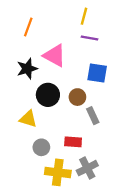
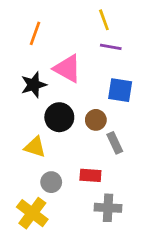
yellow line: (84, 16) -> (104, 20), turned -35
gray cross: (87, 168) -> (108, 208), turned 30
yellow cross: (58, 172) -> (32, 213), moved, turned 30

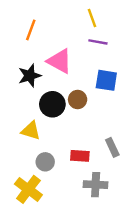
brown circle: (96, 120) -> (78, 99), moved
gray rectangle: (115, 143) -> (112, 147), moved

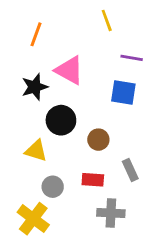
purple line: (98, 42) -> (132, 58), moved
brown circle: (78, 99) -> (98, 140), moved

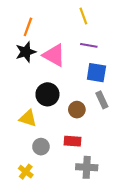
purple line: (132, 58) -> (89, 45), moved
black star: (35, 87) -> (26, 52), moved
gray rectangle: (130, 170) -> (102, 100), moved
yellow cross: (33, 219) -> (26, 172), size x0.6

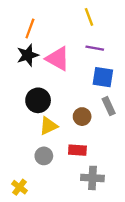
black circle: (47, 94) -> (38, 100), moved
yellow triangle: (28, 118) -> (48, 126), moved, turned -42
yellow cross: (26, 172) -> (19, 187), moved

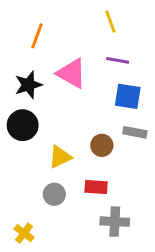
black star: (28, 55) -> (28, 85), moved
black circle: (38, 100) -> (23, 125), moved
gray rectangle: (109, 106) -> (135, 132), turned -54

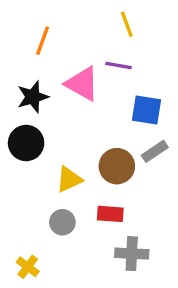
purple line: (118, 60) -> (119, 65), moved
gray rectangle: (135, 132) -> (155, 151), turned -45
brown circle: (102, 145) -> (117, 166), size x1.4

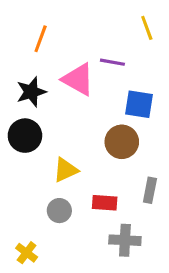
yellow line: (127, 24) -> (147, 28), moved
gray rectangle: (155, 151) -> (150, 190), moved, turned -45
brown circle: (117, 166) -> (122, 142), moved

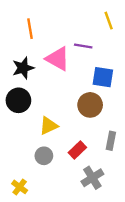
orange line: (41, 39) -> (30, 29), turned -30
red rectangle: (105, 203) -> (77, 150), turned -48
gray cross: (125, 240) -> (92, 178), turned -35

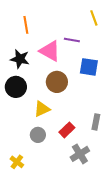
black star: (23, 68) -> (20, 59), turned 30
brown circle: (90, 105) -> (57, 82), moved

